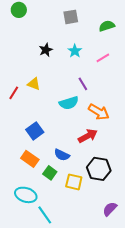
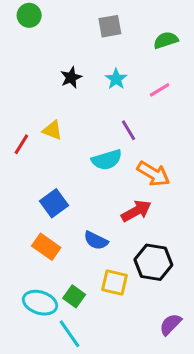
green square: (50, 173) -> (74, 296), moved

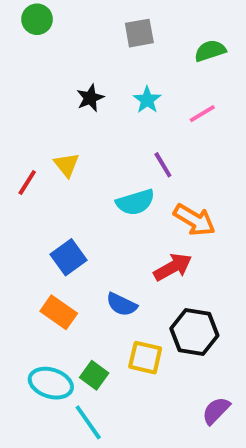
yellow triangle: (52, 130) -> (67, 165), turned 30

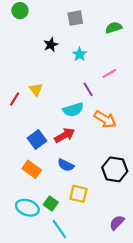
black star: (90, 98) -> (51, 45), moved
pink line: (202, 114) -> (109, 73), moved
red arrow: (173, 267) -> (65, 135), moved
black hexagon: (194, 332) -> (115, 169), moved
cyan line: (88, 422) -> (59, 229), moved

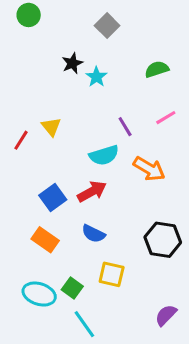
gray square: (75, 18) -> (107, 26), turned -35
green semicircle: (114, 28) -> (157, 69), moved
cyan star: (80, 54) -> (96, 77), moved
pink line: (109, 73) -> (166, 118), moved

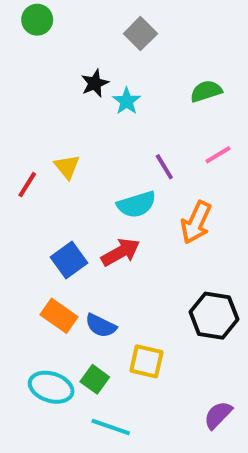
orange arrow: (149, 169) -> (196, 222), turned 84
blue semicircle: (93, 234) -> (101, 326), moved
cyan line: (84, 324) -> (111, 427), turned -36

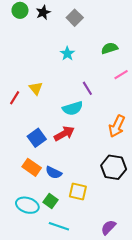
black star: (95, 83) -> (43, 12), moved
pink line: (218, 155) -> (121, 75), moved
orange arrow: (196, 222) -> (117, 126), moved
purple semicircle: (218, 415) -> (108, 227), moved

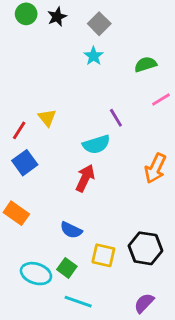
cyan star: (67, 54) -> (94, 56), moved
red arrow: (64, 134) -> (85, 178), turned -36
blue square: (37, 138) -> (25, 163), moved
orange rectangle: (32, 167) -> (16, 213), moved
black hexagon: (114, 167) -> (145, 248), moved

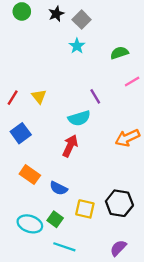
black star: (57, 17) -> (56, 14), moved
red line: (19, 130) -> (13, 98), moved
orange arrow: (155, 168) -> (127, 138), turned 40
orange rectangle: (16, 213) -> (30, 175), moved

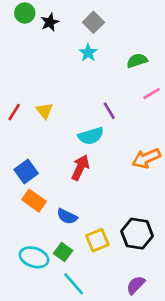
black star: (56, 14) -> (50, 22), moved
blue square: (21, 133) -> (26, 171), moved
yellow square: (85, 209) -> (97, 240), turned -36
cyan line: (64, 247) -> (74, 284), turned 30

